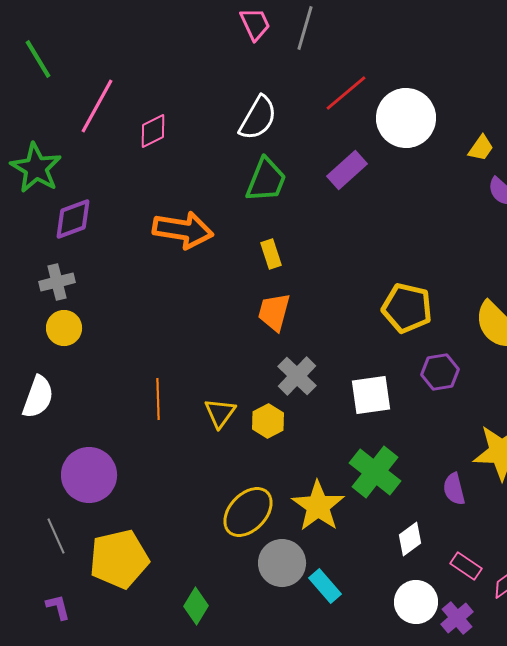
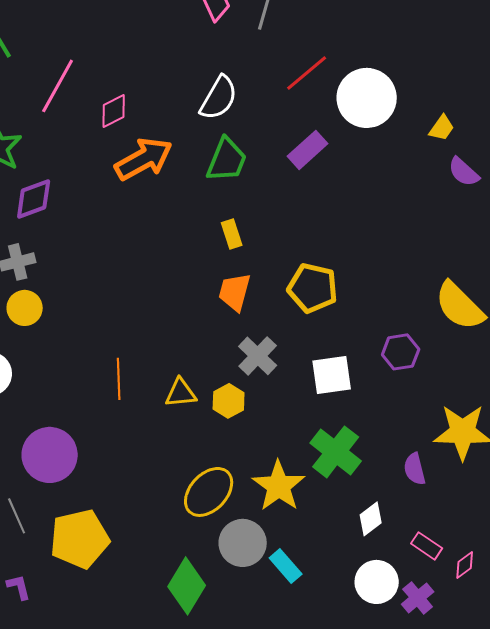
orange arrow: (183, 230) -> (144, 159), moved, turned -38
yellow pentagon: (407, 308) -> (313, 288), moved
yellow triangle: (220, 413) -> (181, 393), turned 48
green diamond: (196, 606) -> (187, 586), moved, size x1.5

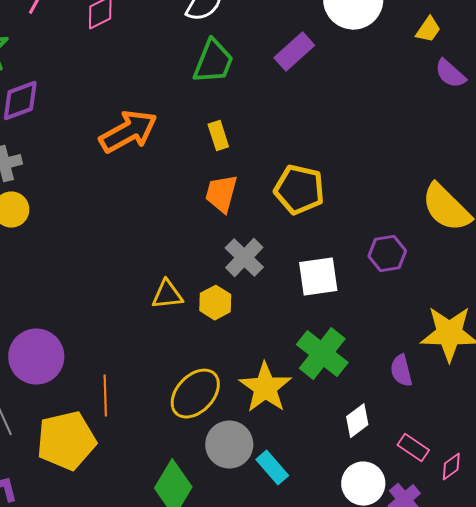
orange arrow: (144, 159) -> (128, 132), moved
orange line: (119, 379) -> (105, 396), moved

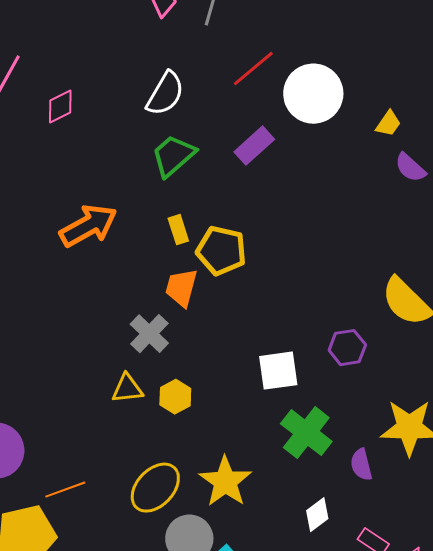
green trapezoid: (213, 62) -> (173, 156), turned -153
yellow pentagon: (299, 190) -> (221, 251), moved
gray cross: (244, 258) -> (149, 334), moved
green cross: (322, 354) -> (306, 433), moved
orange line: (105, 396) -> (65, 490), turned 72

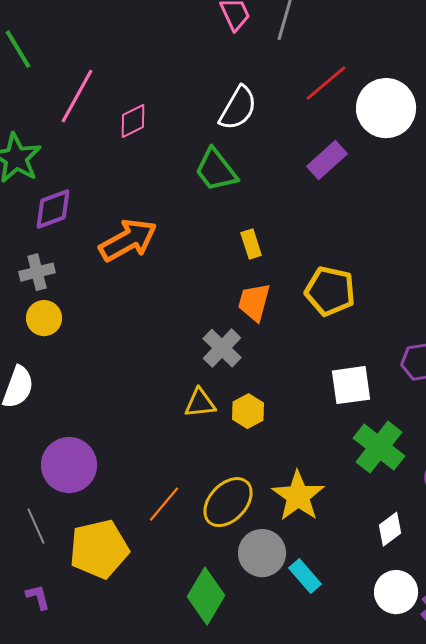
green trapezoid: (173, 156) -> (216, 170), moved, turned -87
orange arrow: (88, 226) -> (128, 240), moved
yellow pentagon: (221, 251) -> (330, 291), moved
orange line: (65, 490) -> (164, 504), moved, turned -30

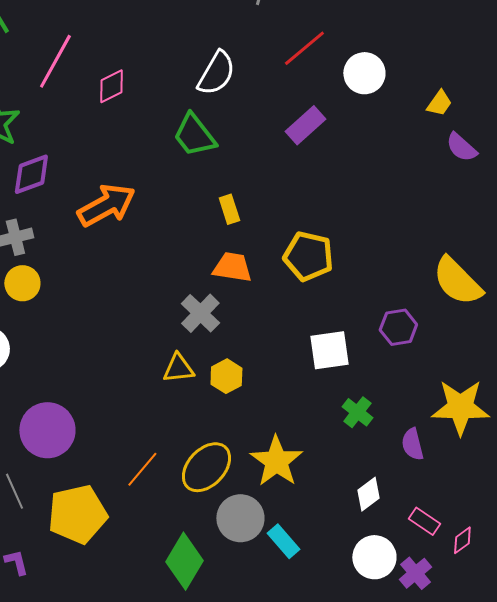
white circle: (386, 108) -> (364, 73), size x0.7
orange trapezoid: (254, 302) -> (232, 267), turned 84
green cross: (379, 447) -> (357, 412), size x0.6

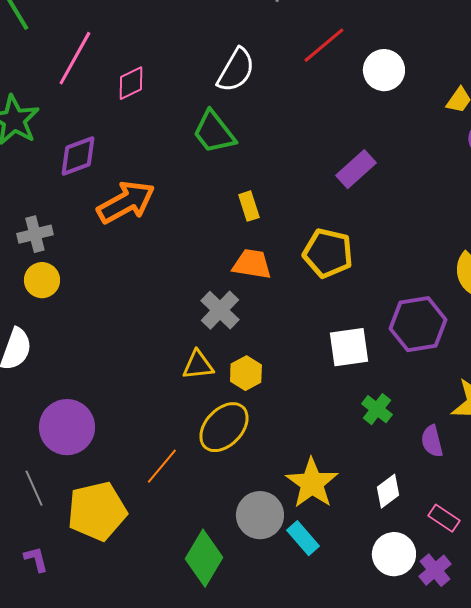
purple rectangle: (305, 125) -> (356, 169), moved
purple diamond: (31, 174) -> (78, 156), moved
purple hexagon: (398, 327) -> (418, 324), size x1.5
yellow star: (276, 461) -> (312, 483), moved
yellow ellipse: (206, 467) -> (224, 427), moved

